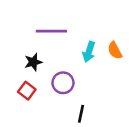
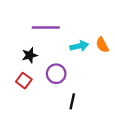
cyan arrow: (89, 52) -> (79, 46), turned -120

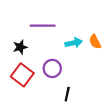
black star: (30, 55) -> (20, 47), moved
red square: (24, 81) -> (22, 75), size x1.5

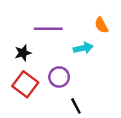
orange semicircle: (95, 42) -> (101, 25), moved
black line: (67, 94) -> (76, 106), turned -40

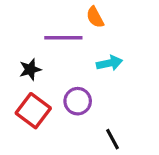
orange semicircle: (101, 25) -> (95, 17), moved
black line: (76, 106) -> (113, 139), moved

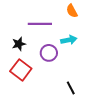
orange semicircle: (95, 17) -> (72, 11), moved
purple circle: (78, 101) -> (49, 53), moved

